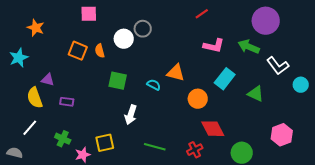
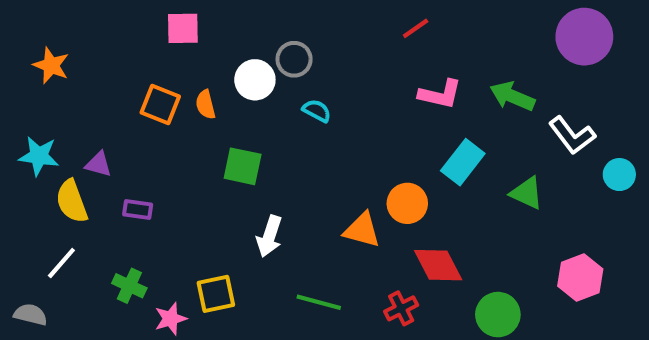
purple circle: (266, 21) -> (584, 37), moved
orange star: (36, 28) -> (51, 65), moved
cyan star: (19, 58) -> (39, 156), moved, turned 30
orange triangle: (176, 73) -> (362, 230), moved
cyan semicircle: (154, 85) -> (317, 111), moved

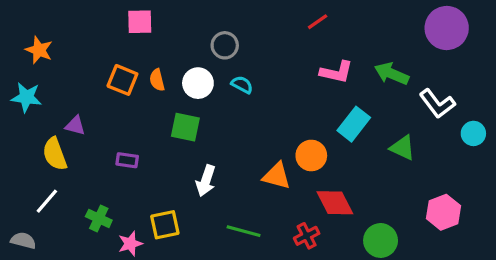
white circle: (255, 80) -> (198, 83), moved
cyan star: (39, 156) -> (26, 97), moved
purple rectangle: (138, 210) -> (127, 160), moved

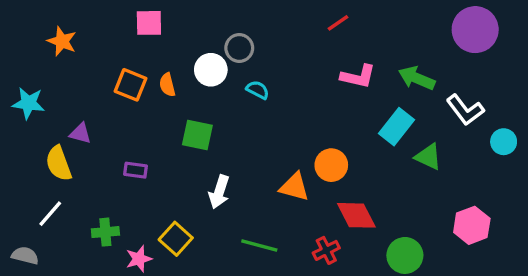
orange star: (39, 50) -> (62, 41), moved
white circle: (198, 83) -> (211, 70), moved
cyan rectangle: (354, 124) -> (397, 127), moved
green cross: (99, 218) -> (105, 232), turned -30
yellow square: (165, 225) -> (176, 239), turned -36

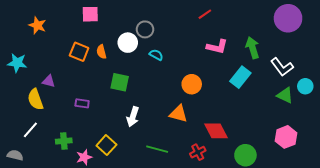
green arrow: (417, 78) -> (253, 48), turned 50
green triangle: (428, 157) -> (285, 95), moved
orange circle: (331, 165) -> (192, 84), moved

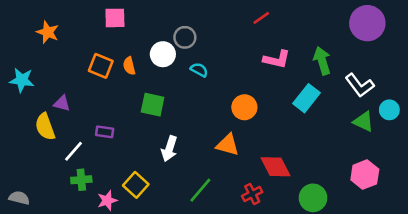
white line: (30, 130) -> (74, 151), moved
green line: (157, 149) -> (200, 190), turned -65

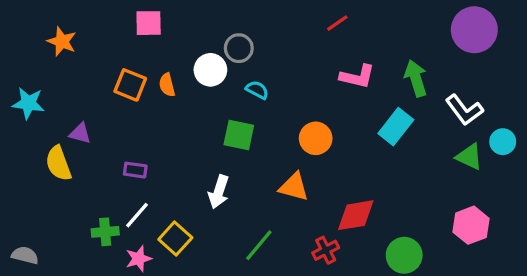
green square: (153, 105) -> (239, 135), moved
white line: (74, 151) -> (137, 215), moved
red diamond: (275, 167) -> (356, 215), turned -72

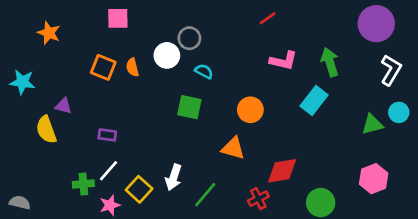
white L-shape: (464, 110) -> (391, 70), moved, turned -112
green triangle: (469, 157) -> (372, 124), turned -40
white arrow: (219, 192) -> (173, 177), moved

